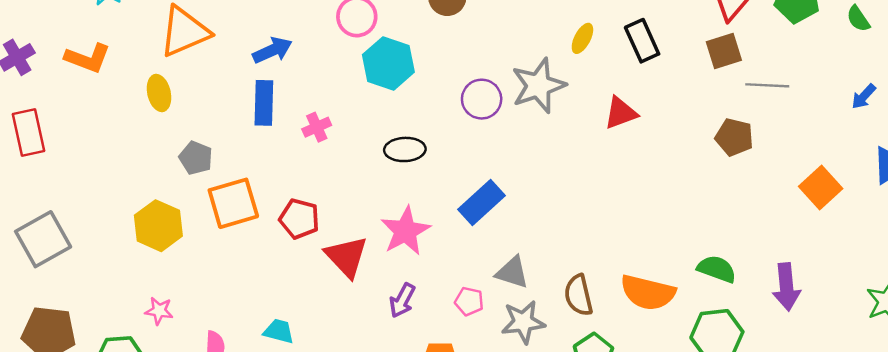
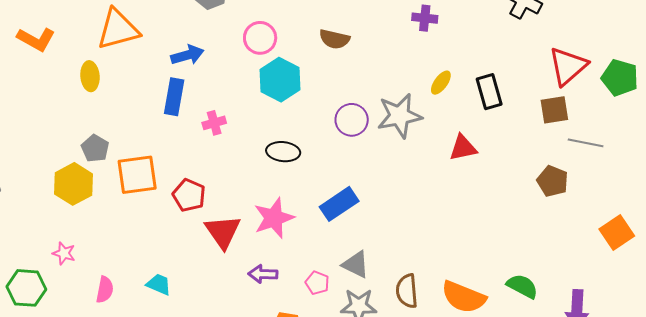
gray pentagon: (196, 158) -> (95, 148), moved
purple arrow: (402, 300) -> (263, 274), turned 56

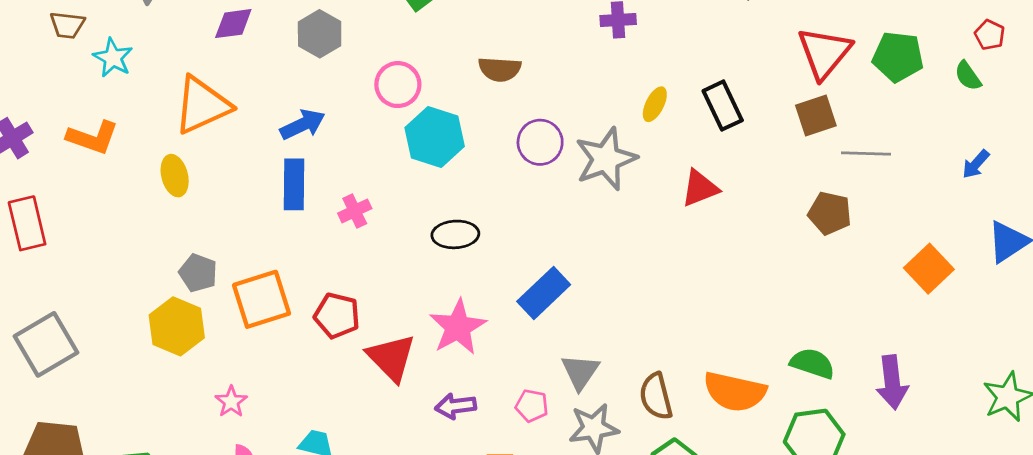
purple circle: (352, 120) -> (540, 142), moved
pink star: (64, 253) -> (231, 402), moved, turned 30
gray triangle: (356, 264) -> (580, 372), turned 48

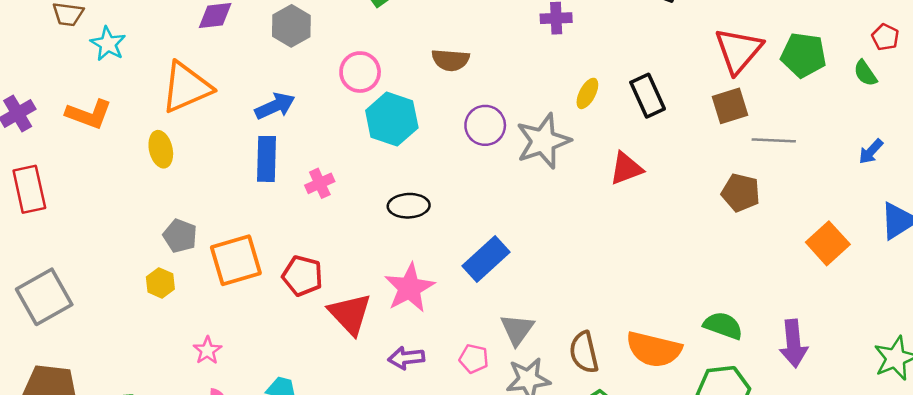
yellow hexagon: (177, 326) -> (160, 283), size x0.6

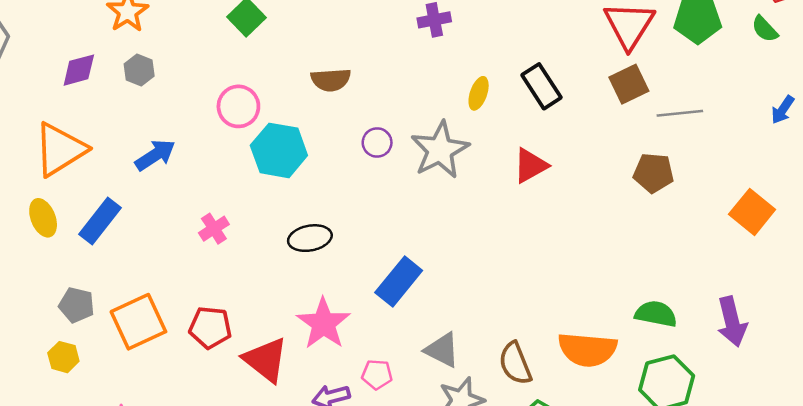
gray hexagon: (291, 26) -> (139, 70), moved, size x0.7
purple circle: (485, 125) -> (377, 142), size x0.7
blue rectangle: (266, 159) -> (100, 221), moved, turned 45
gray triangle: (517, 329) -> (442, 350), turned -30
pink pentagon: (474, 359) -> (377, 374), moved

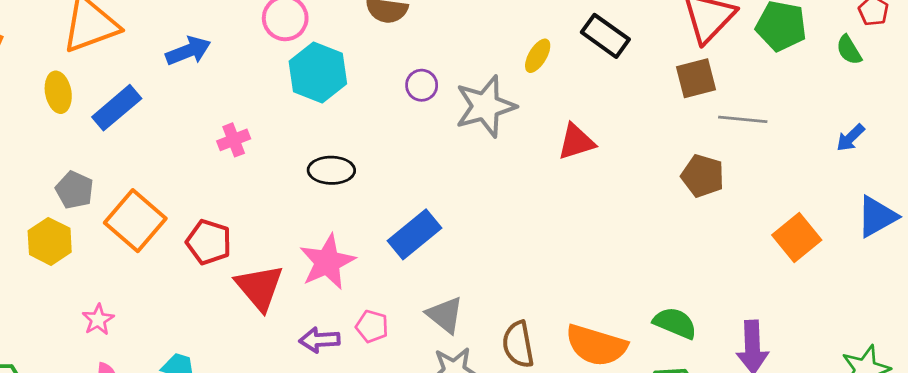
black rectangle: (542, 86) -> (605, 36), moved, turned -33
orange square: (138, 322) -> (135, 221), turned -36
yellow hexagon: (63, 357) -> (50, 241), size x1.4

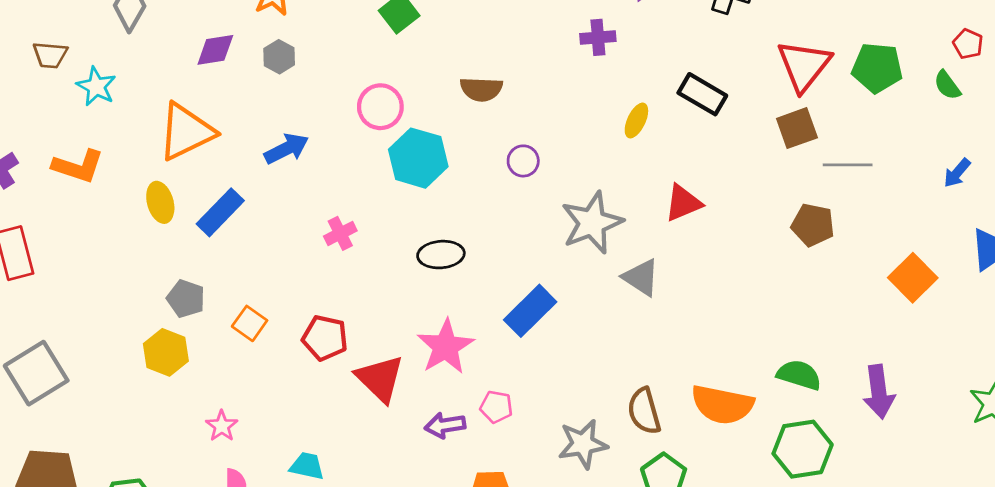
gray star: (485, 106) -> (592, 223), moved
orange square: (135, 221) -> (250, 323), size x0.6
gray triangle: (445, 315) -> (641, 277), moved

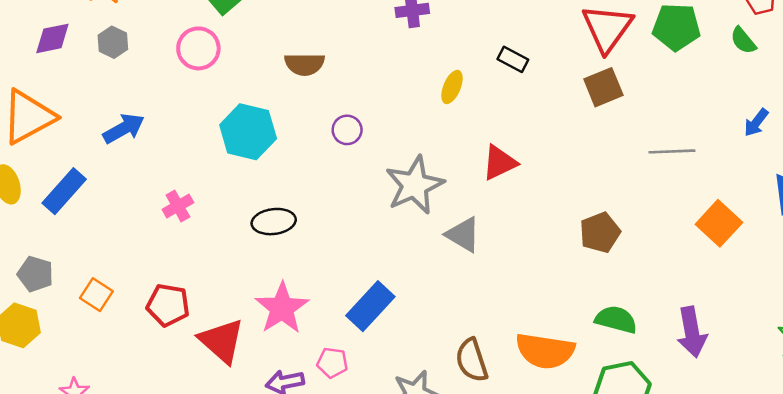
black rectangle: (702, 94) -> (513, 59), size x0.7
pink circle: (380, 107) -> (198, 48), moved
gray line: (848, 165) -> (672, 151), moved
brown pentagon: (813, 225) -> (600, 233), moved, turned -30
blue rectangle: (530, 311) -> (370, 306), moved

